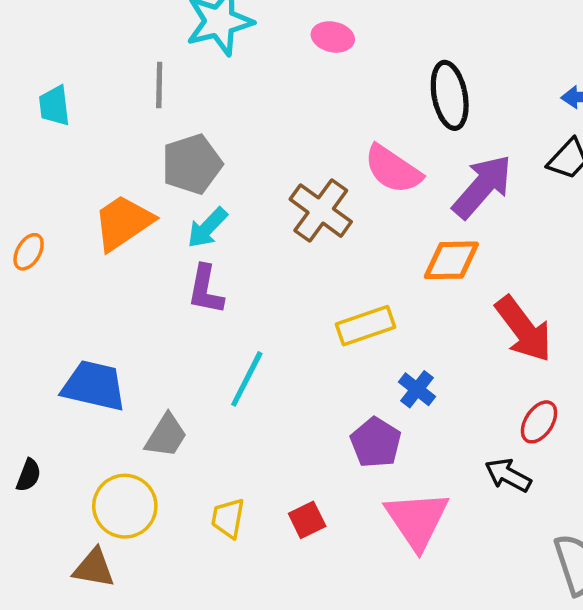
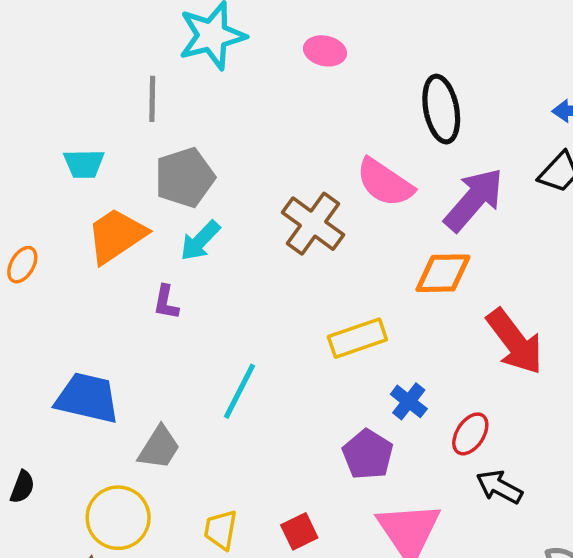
cyan trapezoid: (54, 106) -> (84, 164), moved, turned -84
purple L-shape: (206, 290) -> (166, 302), moved, size x0.7
red ellipse: (539, 422) -> (470, 434), moved

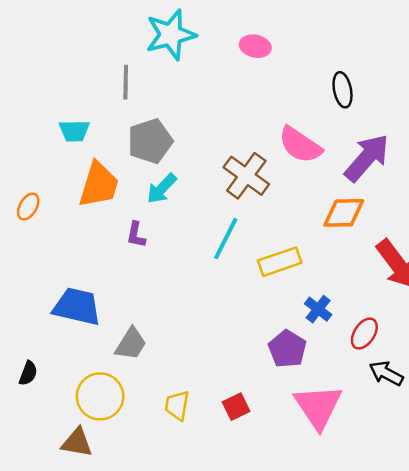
black ellipse: (441, 109) -> (343, 90), size x0.7
orange trapezoid: (116, 236) -> (99, 185), turned 141
cyan line: (239, 391) -> (226, 239), moved

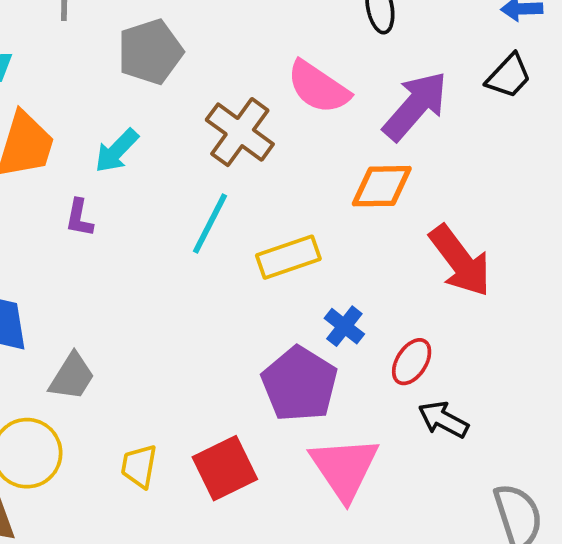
gray pentagon: (150, 141) -> (150, 52), moved
purple pentagon: (287, 349) -> (300, 384), size x1.4
red square: (236, 407) -> (225, 468), size x1.6

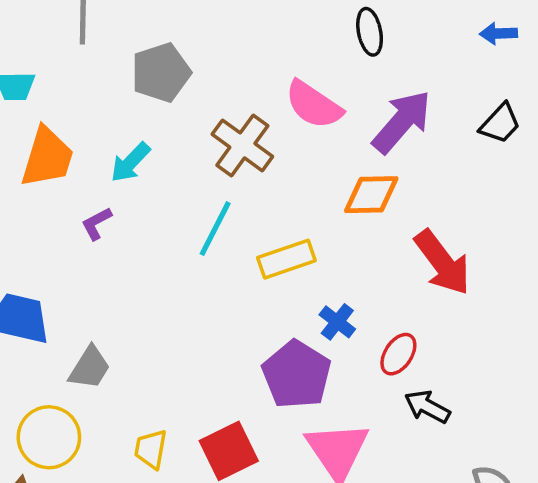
black trapezoid: (509, 76) -> (500, 123), moved
purple L-shape: (79, 218) -> (96, 224), turned 51

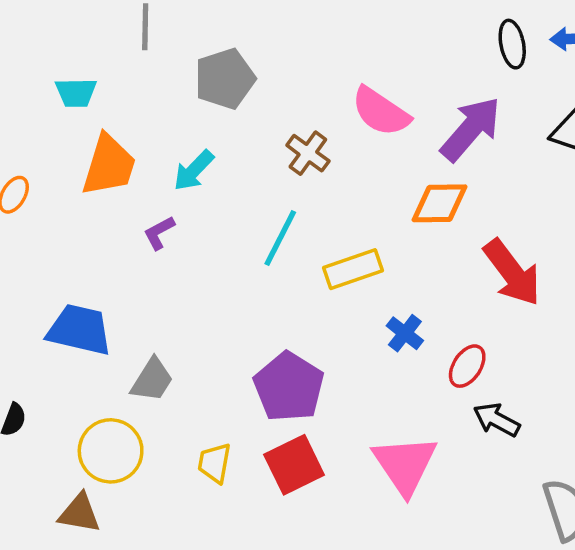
black ellipse: (370, 32) -> (512, 44), moved
brown cross: (242, 145) -> (308, 153), size x0.7
purple pentagon: (297, 374) -> (289, 387), moved

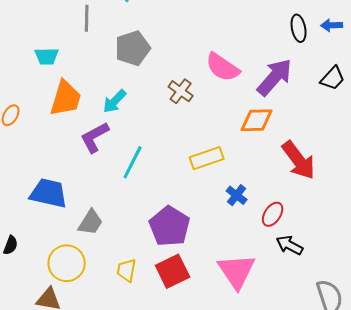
purple L-shape: (159, 233) -> (95, 137), size x1.6
cyan line: (280, 238) -> (133, 162), moved

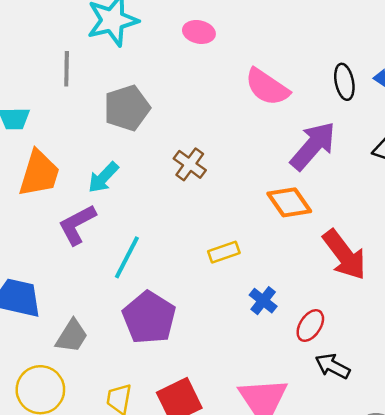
pink semicircle: (223, 67) -> (267, 87), moved
orange diamond: (257, 120) -> (289, 202), turned 56
yellow rectangle: (207, 158) -> (224, 252), size x0.7
purple pentagon: (170, 226) -> (149, 318), moved

